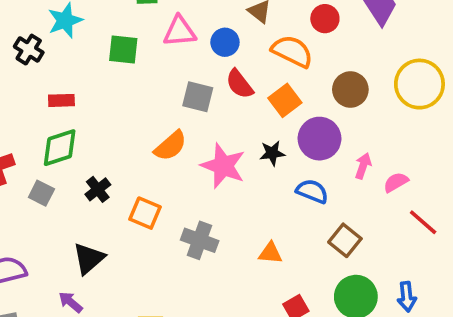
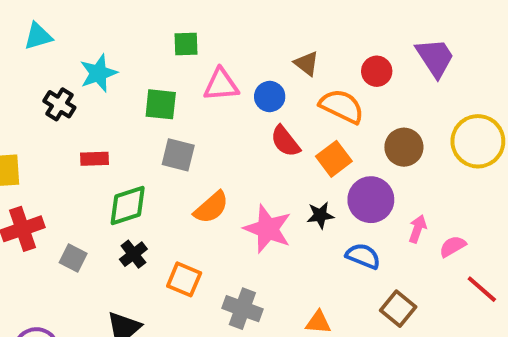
gray square: (198, 97) -> (178, 155), moved
green diamond: (60, 148) -> (128, 205), moved

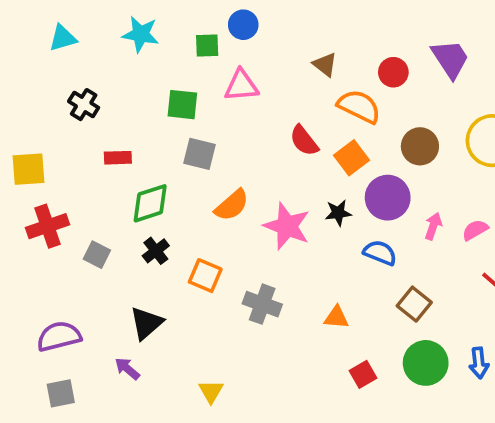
cyan star: (98, 73) -> (141, 34), moved, turned 30
blue circle: (270, 97) -> (243, 25), moved
pink semicircle: (453, 246) -> (475, 230), moved

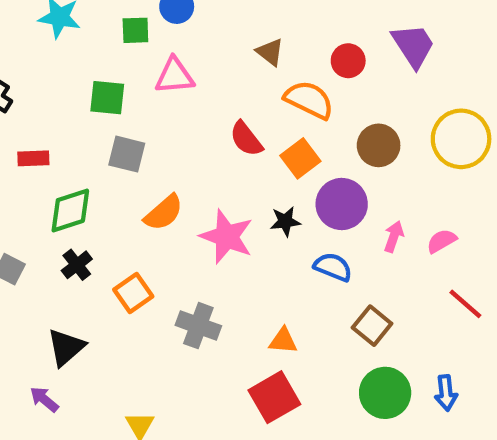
orange square: (205, 276) -> (133, 293), turned 32
red square: (363, 374) -> (274, 397), moved, size x1.6

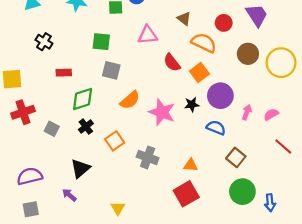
pink triangle: (174, 76) -> (148, 35), moved
brown circle: (379, 145) -> (248, 54), moved
blue arrow: (446, 393) -> (270, 203), moved

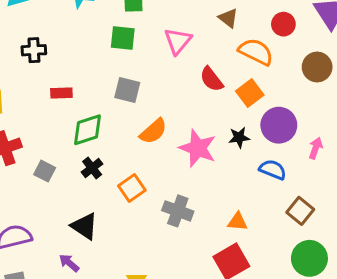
pink triangle: (148, 35) -> (178, 41), turned -45
black cross: (44, 42) -> (34, 50), turned -35
green square: (101, 42) -> (123, 38), moved
black triangle: (80, 168) -> (84, 226), turned -45

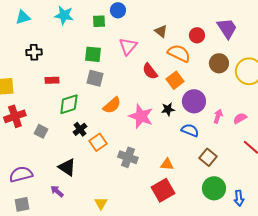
green square: (123, 38) -> (93, 54), moved
black cross: (92, 168) -> (80, 129), moved

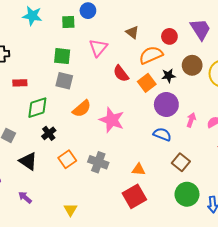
orange semicircle: (179, 53) -> (151, 55), turned -50
black star: (168, 109) -> (168, 76), moved
orange square: (98, 142) -> (67, 159), moved
black triangle: (67, 167) -> (28, 161), moved

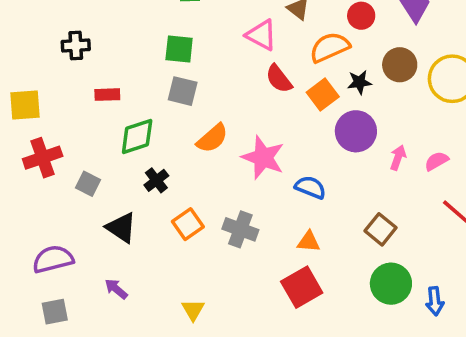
pink triangle: (98, 48) -> (261, 35), moved, turned -42
blue semicircle: (162, 134) -> (310, 187), moved

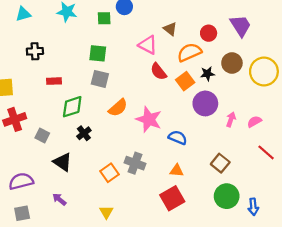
orange square: (188, 224) -> (109, 173), moved

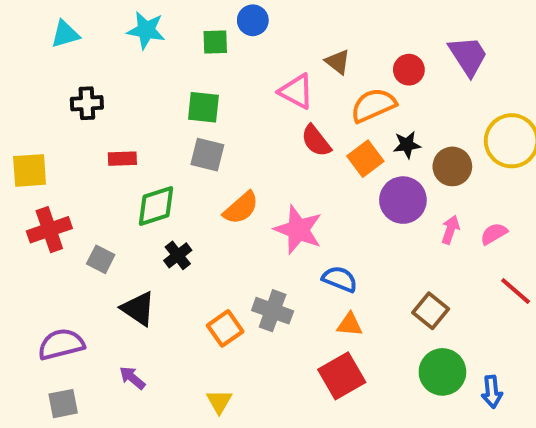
brown circle: (232, 63) -> (452, 166), moved
blue semicircle: (178, 138) -> (340, 279), moved

